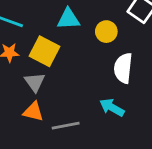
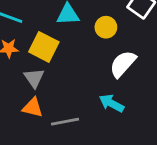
white semicircle: (123, 68) -> (123, 64), turned 36

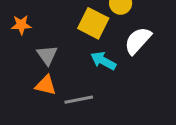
yellow square: (44, 47) -> (93, 23), moved
cyan arrow: (112, 103) -> (103, 61), moved

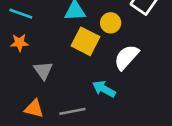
cyan arrow: (103, 61) -> (104, 89), moved
orange triangle: (46, 85) -> (34, 109), moved

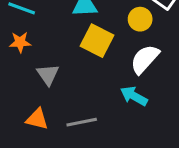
yellow circle: (111, 23) -> (140, 19), moved
cyan arrow: (104, 89) -> (134, 96), moved

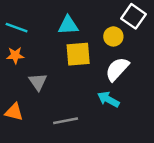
yellow square: (97, 41) -> (78, 54), turned -32
orange triangle: (37, 119) -> (14, 112), moved

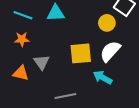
cyan triangle: (68, 25) -> (56, 13), moved
yellow square: (78, 54) -> (81, 53), moved
orange triangle: (14, 112) -> (21, 73), moved

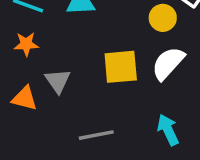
cyan arrow: (103, 77) -> (168, 130), moved, turned 36

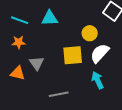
yellow circle: (163, 18) -> (90, 33), moved
cyan arrow: (168, 130) -> (98, 80), moved

